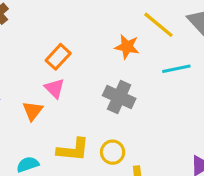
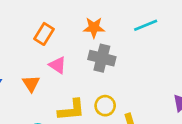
orange star: (127, 47) -> (94, 28), moved
pink triangle: (55, 88) -> (58, 65), moved

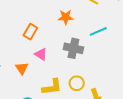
cyan line: (146, 25) -> (98, 31), moved
orange star: (94, 28) -> (66, 17), moved

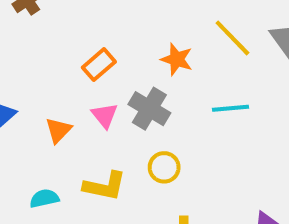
gray cross: (73, 48) -> (149, 109), moved
yellow circle: (77, 83) -> (164, 167), moved

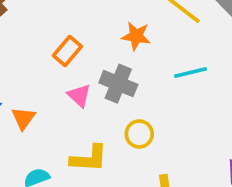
orange triangle: (58, 130) -> (23, 118), moved

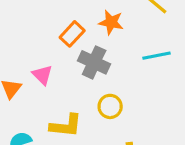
orange rectangle: (67, 51) -> (72, 34), moved
pink triangle: (79, 96) -> (42, 75), moved

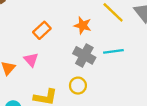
orange rectangle: (72, 34) -> (42, 30), moved
gray cross: (94, 62) -> (84, 55), moved

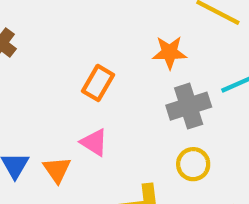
gray cross: (84, 55) -> (189, 106), turned -30

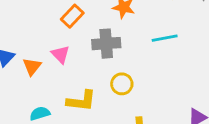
gray cross: (189, 106) -> (106, 44), moved

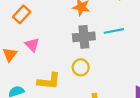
orange rectangle: (72, 16) -> (22, 14), moved
gray cross: (106, 44) -> (84, 37), moved

